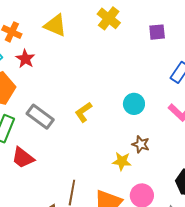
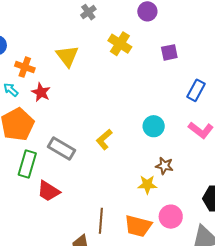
yellow triangle: (55, 25) -> (67, 56), turned 35

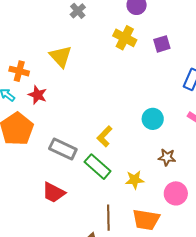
yellow cross: (120, 44) -> (125, 38), moved
green rectangle: (27, 164) -> (98, 167), moved, turned -60
yellow star: (147, 185) -> (135, 180), moved
pink circle: (171, 217) -> (176, 193), moved

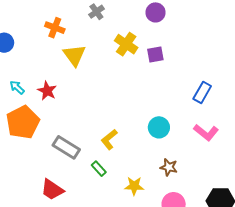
yellow cross: (125, 38) -> (126, 44), moved
purple square: (162, 44) -> (155, 54), moved
orange cross: (19, 71) -> (55, 28), moved
green rectangle: (98, 167) -> (99, 169), size x0.6

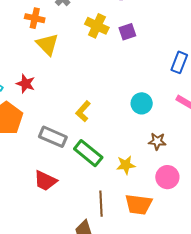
orange cross: (55, 28) -> (35, 18), moved
yellow L-shape: (109, 139) -> (83, 111), moved
green rectangle: (99, 169) -> (88, 153), size x1.8

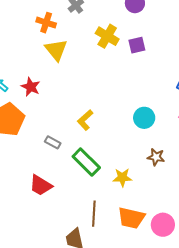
gray rectangle: (53, 137) -> (53, 142), size x0.6
pink circle: (167, 177) -> (163, 225), moved

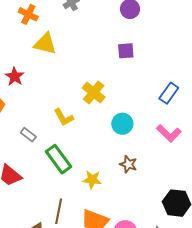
orange cross: (46, 23) -> (28, 14), moved
yellow cross: (107, 36) -> (94, 92), moved
yellow triangle: (56, 50) -> (45, 44), turned -45
yellow L-shape: (85, 120) -> (64, 117), turned -85

